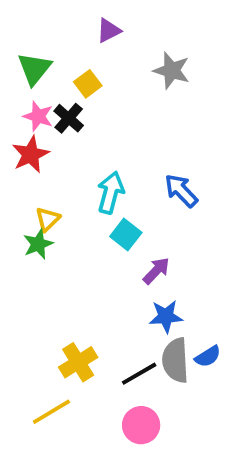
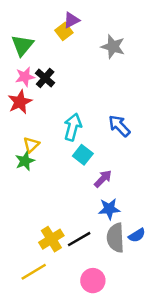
yellow square: (88, 84) -> (64, 31), moved
pink star: (38, 116) -> (25, 77), turned -30
black line: (139, 374) -> (79, 239), moved

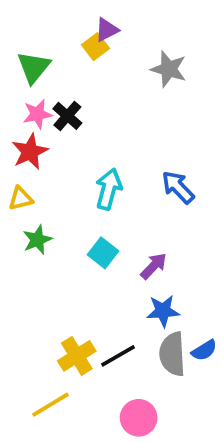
yellow triangle: (31, 145) -> (21, 198), moved, turned 30
cyan square: (83, 155) -> (103, 253), moved

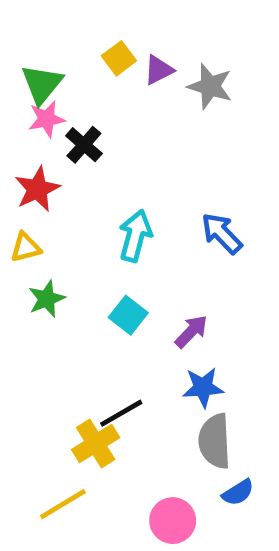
purple triangle: (107, 30) -> (159, 70), moved
pink star: (37, 114) -> (47, 119), moved
blue semicircle: (204, 350) -> (238, 493), moved
black line: (118, 356) -> (121, 413), moved

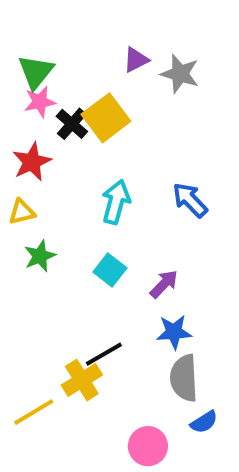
yellow square: (119, 58) -> (106, 118), moved, size x1.6
yellow line: (63, 504) -> (34, 412), moved

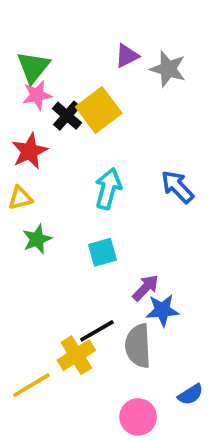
cyan square: (110, 270) -> (103, 252), turned 36
purple arrow: (164, 284) -> (146, 288), moved
gray semicircle: (184, 378) -> (138, 346), moved

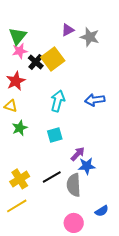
blue arrow: (177, 187) -> (95, 100), turned -54
yellow triangle: (20, 198) -> (11, 106), turned 32
yellow cross: (76, 355) -> (20, 179), moved

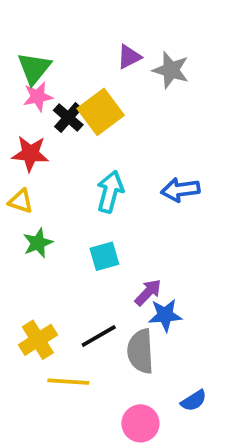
red star: (16, 81) -> (30, 154), turned 30
yellow line: (17, 206) -> (68, 382), moved, turned 35

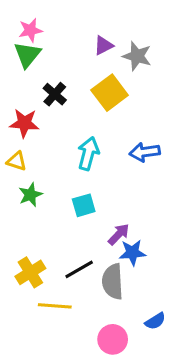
pink star: (38, 97) -> (30, 30), moved
yellow square: (101, 112) -> (110, 93), moved

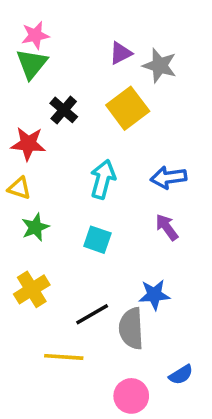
cyan square: (84, 205) -> (97, 240), turned 35
purple arrow: (119, 234) -> (167, 227), moved, turned -80
yellow cross: (30, 272) -> (32, 289), moved

